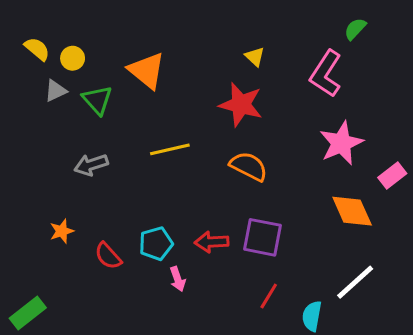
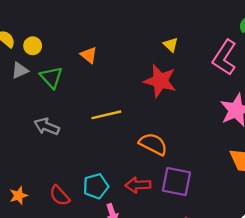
orange triangle: (147, 71) -> (89, 55), size x0.6
gray arrow: (91, 165) -> (47, 127), turned 40
orange semicircle: (249, 166) -> (153, 144), moved
orange star: (62, 231) -> (19, 196), moved

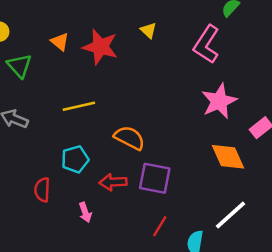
red star: (160, 81) -> (100, 47), moved
cyan pentagon: (96, 186) -> (75, 159), moved
red semicircle: (60, 196) -> (42, 190), moved, turned 45

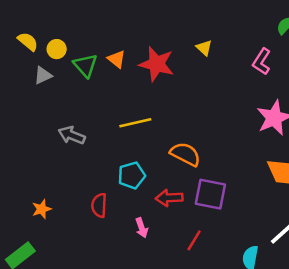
pink L-shape: (207, 44) -> (262, 62), size x0.7
green triangle: (19, 66) -> (85, 65), moved
red line: (160, 226) -> (194, 240), moved

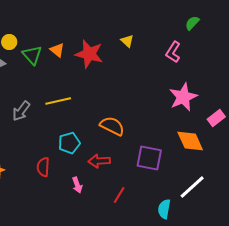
yellow line: (135, 123) -> (58, 101), moved
gray arrow: (72, 135) -> (21, 111), turned -75
purple square: (210, 194) -> (149, 158), moved

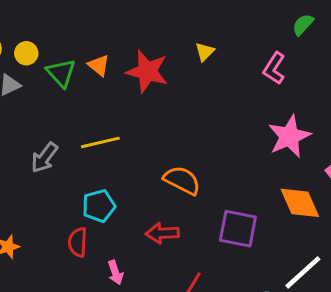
yellow triangle: (127, 41) -> (205, 52), turned 32
cyan pentagon: (69, 143) -> (99, 206), moved
pink arrow: (77, 185) -> (115, 272), moved

